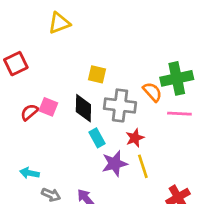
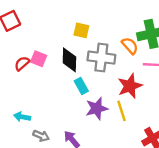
red star: (135, 138) -> (130, 86), moved, size x1.5

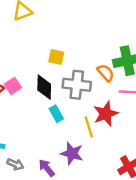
pink square: (39, 59) -> (13, 86), turned 35
purple star: (97, 108) -> (72, 153), moved, turned 30
yellow line: (122, 111) -> (89, 127), moved

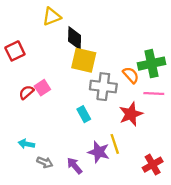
yellow square: (56, 57) -> (84, 60), size x1.6
black diamond: (44, 87) -> (75, 38), moved
yellow line: (89, 127) -> (115, 144), moved

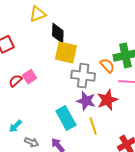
cyan rectangle: (84, 114) -> (66, 118), moved, size x1.6
cyan arrow: (26, 144) -> (15, 126), turned -56
purple star: (99, 152) -> (86, 101), moved

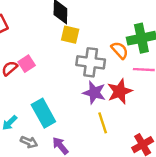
yellow square: (66, 52) -> (70, 35), size x0.7
cyan rectangle: (66, 118) -> (43, 113), moved

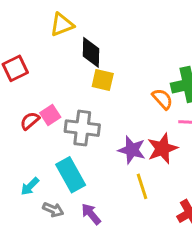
gray cross: (91, 62) -> (82, 128), moved

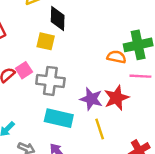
yellow square: (103, 80) -> (46, 41), moved
orange semicircle: (162, 99) -> (116, 57), turned -36
cyan rectangle: (71, 175) -> (59, 118), moved, turned -48

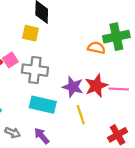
pink line: (140, 76) -> (119, 89), moved

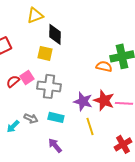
red star: (96, 86) -> (104, 100), turned -30
cyan rectangle: (43, 105) -> (56, 117), size x0.7
gray arrow: (13, 133) -> (31, 118), moved

